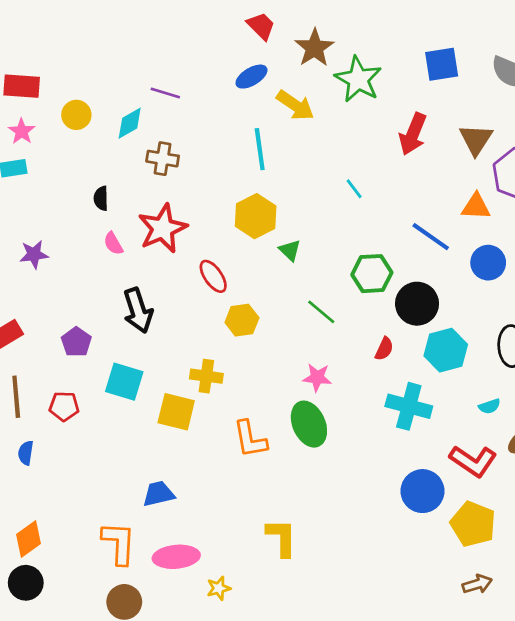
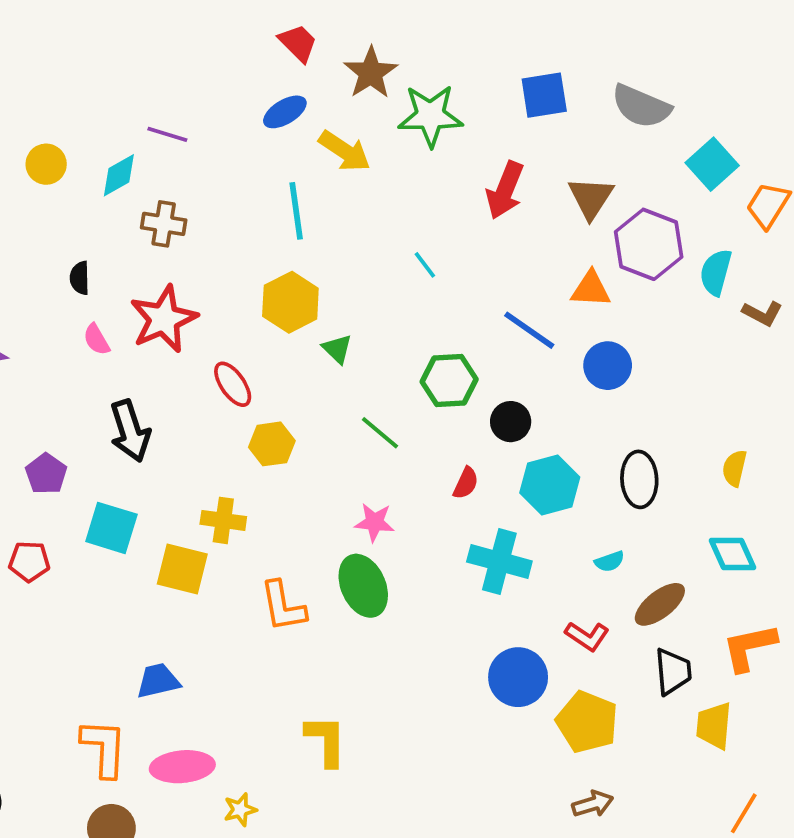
green star: (358, 79) -> (430, 116), turned -30
black circle: (417, 304) -> (511, 422), size x0.7
red L-shape: (473, 461) -> (587, 636), size x0.7

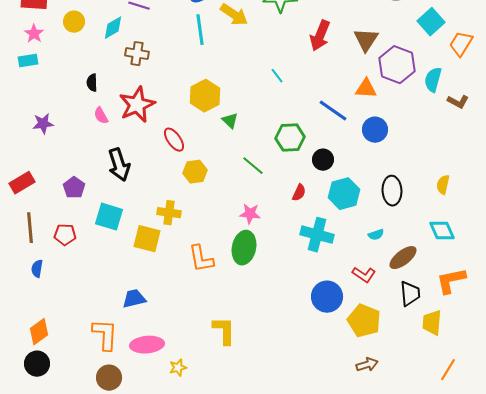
cyan line: (296, 211) -> (200, 30), moved
green ellipse: (363, 586) -> (244, 248), turned 36

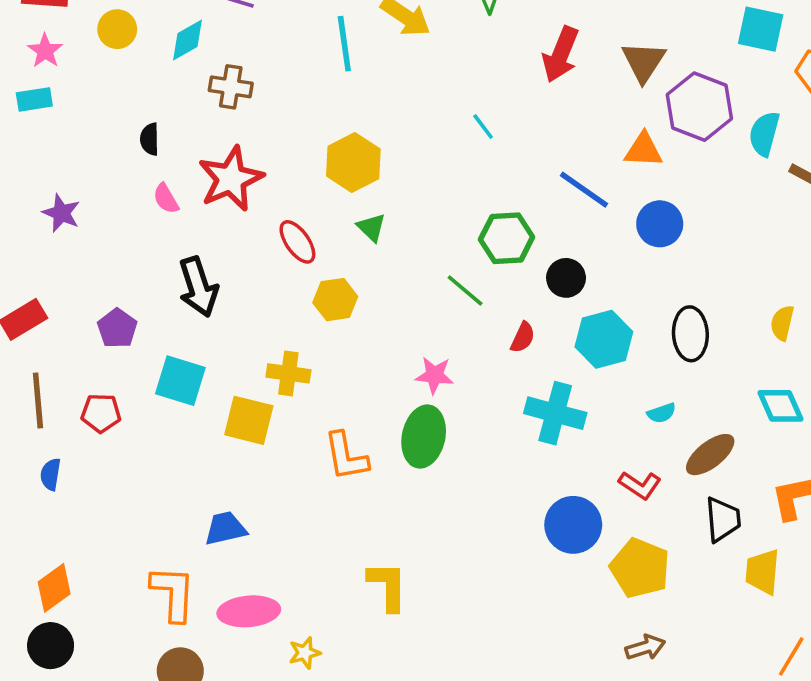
cyan square: (431, 22) -> (761, 29), turned -36
green triangle: (230, 121) -> (371, 227), moved
purple star: (43, 124) -> (61, 213), turned 30
green line: (253, 166) -> (465, 291), moved

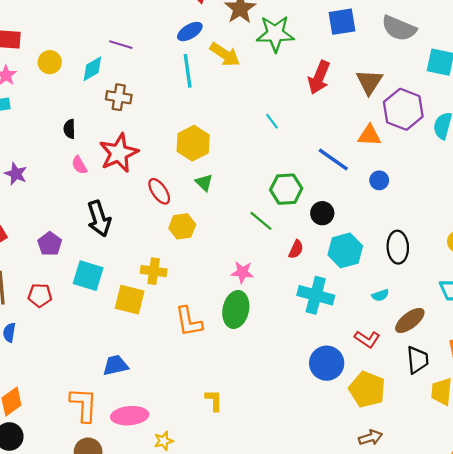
blue circle: (660, 224) -> (379, 180), size x0.7
yellow L-shape: (388, 586) -> (214, 400), size x0.7

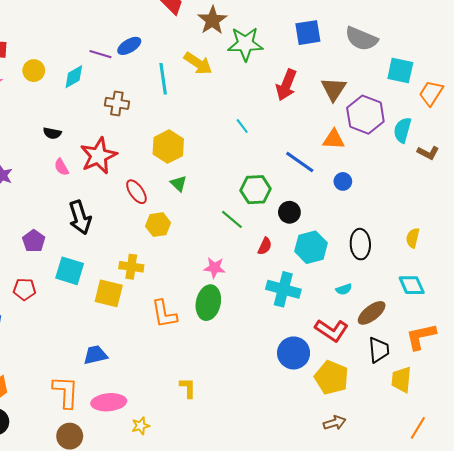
blue ellipse: (190, 32) -> (129, 46), moved
brown cross: (119, 97) -> (117, 103), moved
black semicircle: (69, 129) -> (52, 133), turned -78
red L-shape: (367, 339) -> (332, 330), size x1.4

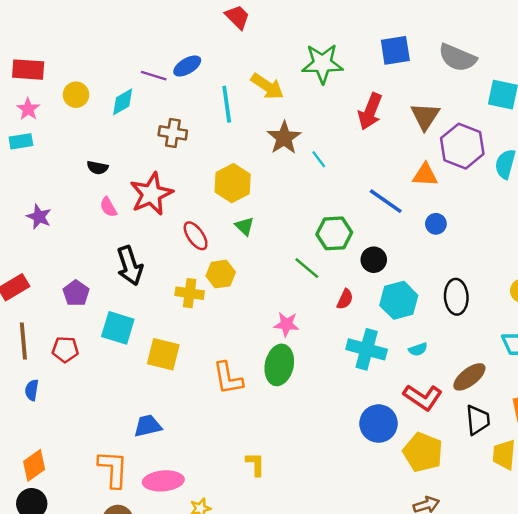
brown star: (212, 20) -> (284, 138), moved
yellow cross: (131, 267) -> (190, 293), moved
cyan semicircle: (344, 289) -> (418, 349), moved

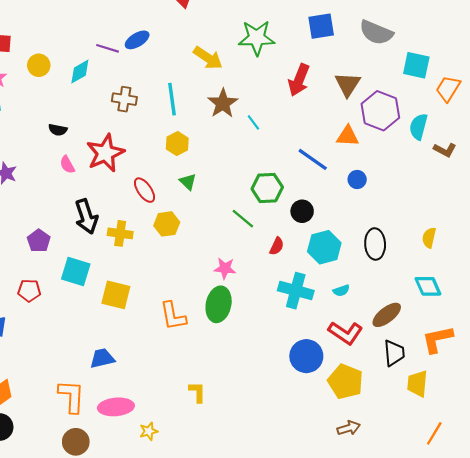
cyan line: (227, 104) -> (172, 99), moved
yellow hexagon: (233, 183) -> (177, 144), size x0.7
yellow cross: (190, 293) -> (120, 233), moved

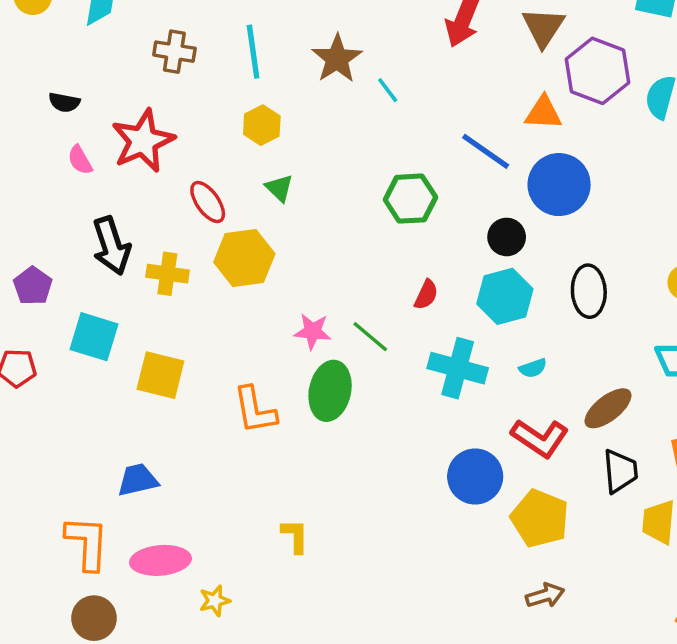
blue circle: (357, 179) -> (559, 185), size x2.0
black circle: (302, 211) -> (507, 237), moved
green line: (243, 219) -> (370, 337), moved
yellow hexagon: (167, 224) -> (244, 258), size x1.4
pink star: (225, 268) -> (313, 331), moved

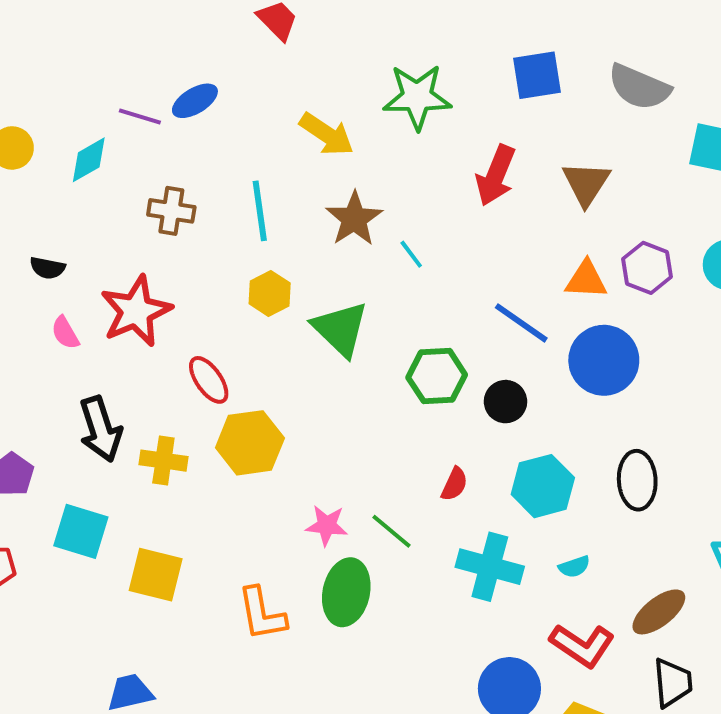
purple hexagon: (598, 71) -> (647, 268), moved, size x0.7
green triangle: (279, 188) -> (340, 329), moved, size x1.8
black circle: (507, 237) -> (506, 402), moved

